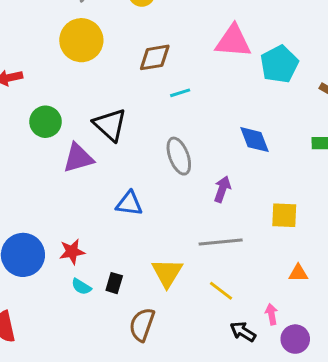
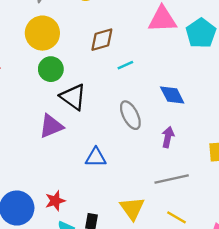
green circle: (46, 122) -> (51, 69), moved
blue diamond: (255, 140) -> (172, 95), moved

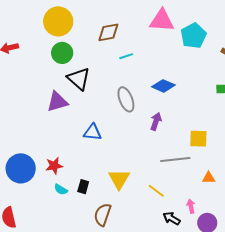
blue diamond: (172, 95) -> (163, 86), turned -45
gray line: (172, 179) -> (175, 159), moved

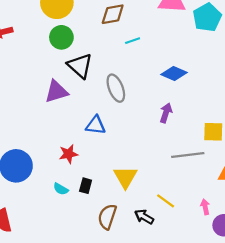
gray ellipse: (126, 99) -> (116, 88), moved
red star: (54, 166) -> (68, 154), moved
yellow line: (156, 191) -> (166, 201), moved
black arrow: (172, 218) -> (144, 217), moved

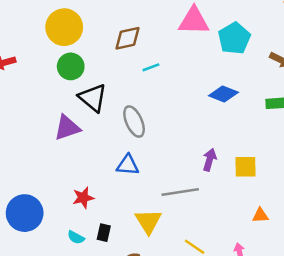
blue diamond: (174, 73) -> (223, 94), moved
purple arrow: (166, 113) -> (210, 160), moved
blue triangle: (96, 125) -> (128, 165), moved
gray line: (188, 155) -> (180, 192), moved

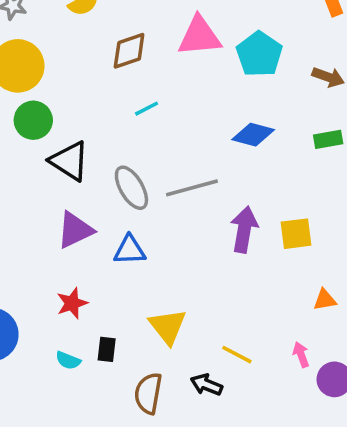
brown diamond: (128, 38) -> (129, 51), moved
purple triangle: (67, 128) -> (75, 230), moved
purple arrow: (210, 160) -> (244, 230), size x1.4
gray line: (180, 192) -> (192, 188), moved

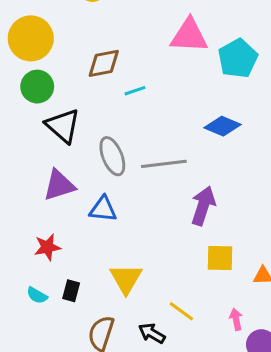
brown diamond: (129, 51) -> (104, 63), moved
yellow square: (296, 234) -> (220, 258), moved

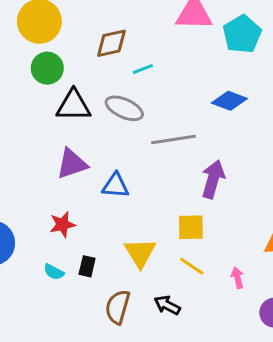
black triangle: (63, 126) -> (74, 106), turned -39
gray ellipse: (112, 156) -> (124, 108), moved, turned -42
yellow square: (220, 258) -> (191, 227), moved
yellow line: (181, 311) -> (192, 266), moved
pink arrow: (236, 319) -> (237, 278), moved

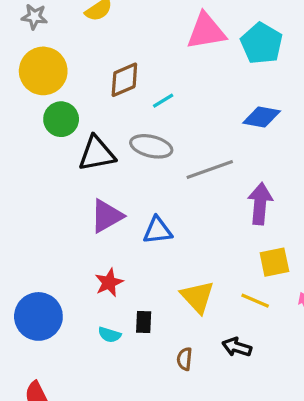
yellow square: (191, 227) -> (274, 262), moved
brown semicircle: (118, 307) -> (184, 359), size x0.6

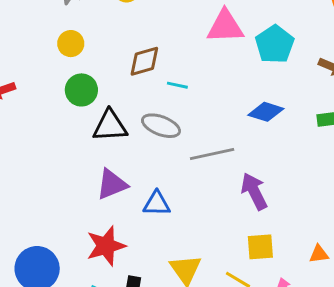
yellow circle: (43, 71) -> (71, 44), size x0.6
cyan line: (163, 101) -> (177, 85), turned 36
purple arrow: (260, 204) -> (254, 191), turned -39
red star: (109, 283) -> (106, 246), size x1.5

